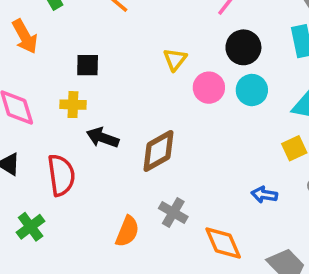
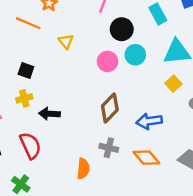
yellow triangle: (175, 59) -> (66, 41), moved
black square: (88, 65) -> (26, 70), turned 35
brown diamond: (159, 151) -> (110, 108), moved
blue arrow: (264, 195) -> (149, 121), moved, size x1.5

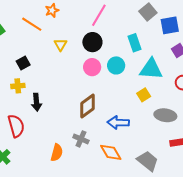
cyan rectangle: (158, 14) -> (134, 43), moved
black circle: (122, 29) -> (92, 42), moved
black square: (26, 70) -> (23, 63), turned 32
black arrow: (49, 114) -> (37, 102), turned -108

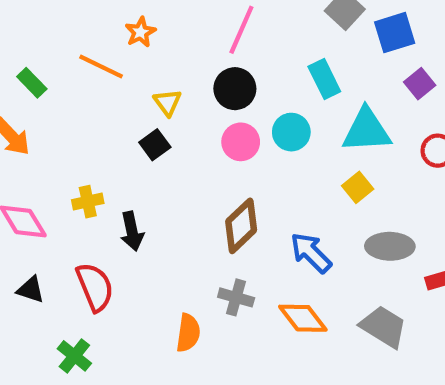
black square: (23, 63) -> (155, 145), moved
gray ellipse: (165, 115) -> (390, 246), moved
blue arrow: (118, 123) -> (311, 253), turned 50

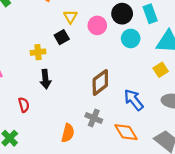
black circle: (235, 89) -> (122, 14), moved
pink circle: (241, 142) -> (97, 25), moved
yellow cross: (88, 202) -> (38, 52), moved
red semicircle: (95, 287) -> (24, 105), size x0.6

